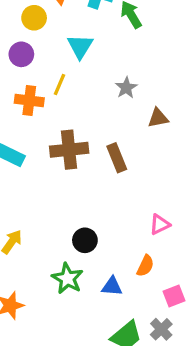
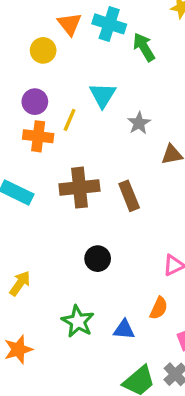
cyan triangle: (80, 46) -> (103, 95), moved
purple circle: (21, 54) -> (35, 102), moved
black circle: (85, 240) -> (98, 259), moved

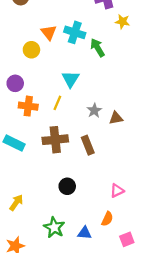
purple circle: (35, 102) -> (15, 83), moved
yellow line: (70, 120) -> (57, 103), moved
gray star: (139, 123) -> (94, 110), moved

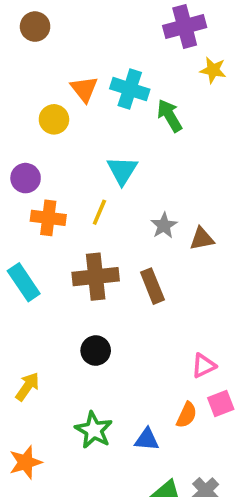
cyan rectangle: (14, 143) -> (24, 282), turned 30
black circle: (67, 186) -> (96, 351), moved
pink square: (127, 239) -> (221, 404), moved

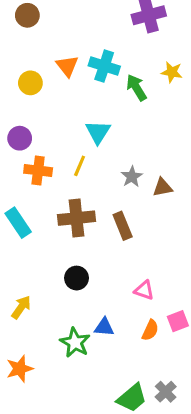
yellow star: (213, 70) -> (172, 72), moved
yellow circle: (54, 119) -> (30, 83), moved
pink triangle: (204, 366) -> (144, 290), moved, turned 45
blue triangle: (147, 440) -> (104, 327), moved

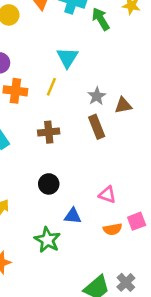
brown cross: (77, 218) -> (49, 132), size x0.7
brown rectangle: (123, 226) -> (97, 127), moved
blue triangle: (104, 327) -> (73, 216), moved
orange semicircle: (150, 330) -> (113, 229), turned 54

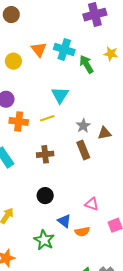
yellow line: (51, 87) -> (47, 118), turned 48
blue triangle: (73, 216) -> (64, 221), turned 32
orange semicircle: (113, 229) -> (82, 232), moved

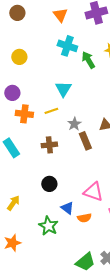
orange triangle: (39, 49) -> (60, 15), moved
gray star: (83, 126) -> (74, 124), moved
pink triangle: (92, 204) -> (93, 192), size x1.5

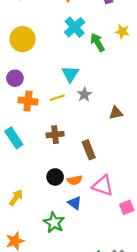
cyan cross: (67, 46) -> (75, 27), turned 30
yellow circle: (19, 57) -> (23, 39), size x1.5
gray star: (74, 124) -> (84, 94), moved
brown rectangle: (85, 141) -> (89, 150), moved
orange semicircle: (84, 218) -> (75, 180), moved

